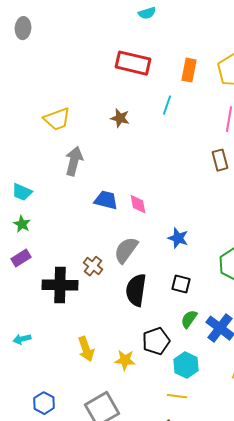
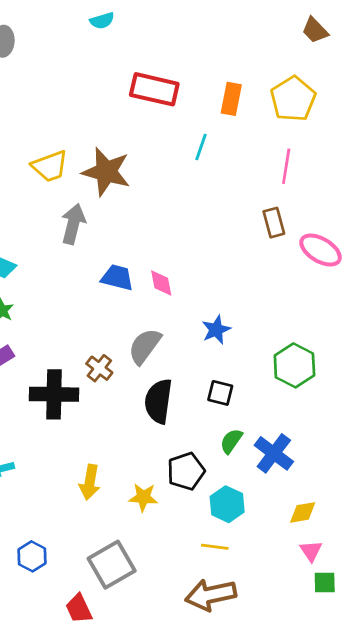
cyan semicircle: (147, 13) -> (102, 21), moved
brown star: (120, 118) -> (106, 172), moved, size x1.8
blue star: (178, 238) -> (216, 330), turned 30
yellow arrow: (86, 349) -> (90, 482), turned 30

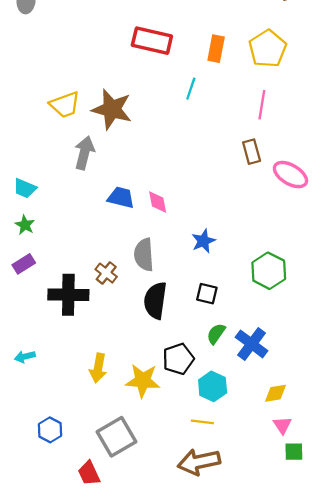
gray semicircle: (145, 346) -> (144, 255), turned -40
yellow star: (143, 497) -> (143, 381), size x1.4

